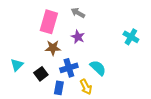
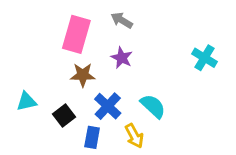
cyan triangle: (17, 65) -> (27, 101), turned 32
blue cross: (69, 68) -> (108, 106), turned -30

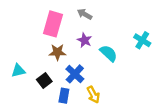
cyan semicircle: (153, 106) -> (109, 53), moved

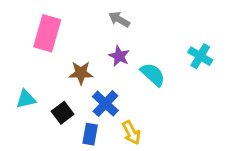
pink rectangle: (53, 24) -> (47, 33), moved

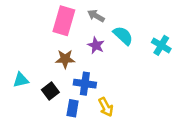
pink rectangle: (47, 33) -> (64, 21), moved
cyan semicircle: (153, 75) -> (123, 36), moved
blue cross: (105, 104) -> (85, 84), turned -35

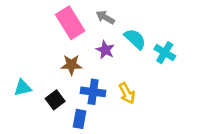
pink rectangle: (64, 21) -> (70, 23), turned -48
cyan cross: (161, 45) -> (165, 53), moved
yellow arrow: (106, 107) -> (127, 93), moved

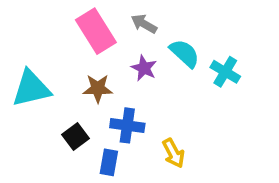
cyan triangle: (23, 88) -> (31, 88), moved, size x1.6
yellow arrow: (127, 93) -> (174, 153), moved

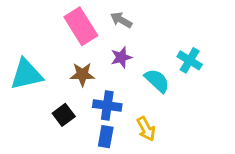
cyan semicircle: (185, 53) -> (157, 81), moved
purple star: (144, 68) -> (121, 57), turned 30
blue rectangle: (109, 162) -> (106, 137), moved

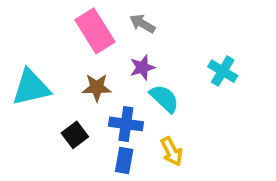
cyan semicircle: (157, 81) -> (164, 98), moved

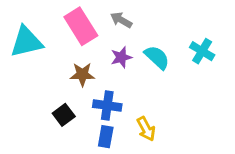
cyan cross: (223, 71) -> (202, 51), moved
cyan triangle: (31, 87) -> (26, 42), moved
cyan semicircle: (164, 98) -> (157, 57), moved

